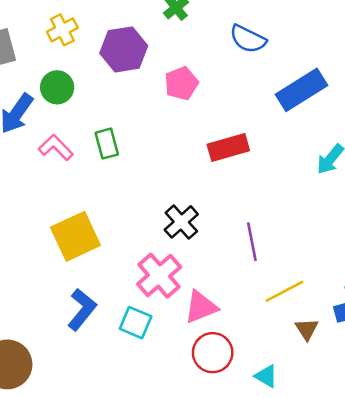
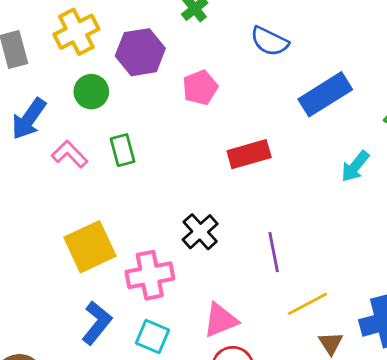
yellow cross: (62, 30) -> (76, 32), size x1.4
green circle: (57, 87) -> (91, 92), moved
pink cross: (159, 276) -> (150, 275), moved, turned 30

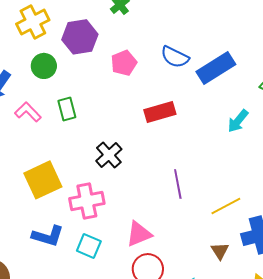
blue semicircle: (269, 41) -> (175, 57), moved
black cross: (200, 232) -> (109, 155), moved
yellow line: (308, 304) -> (226, 206), moved
blue L-shape: (97, 323) -> (48, 236), turned 68

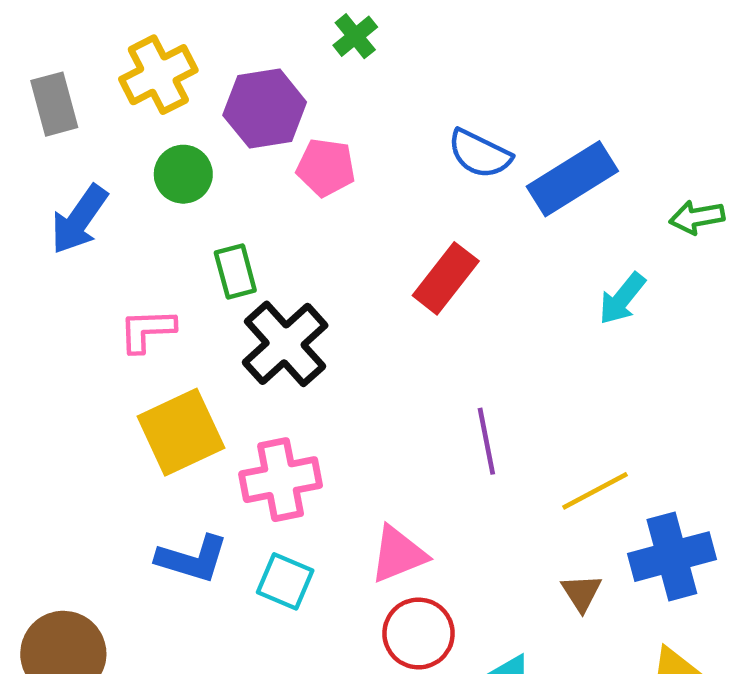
pink pentagon: (124, 63) -> (326, 167), moved, turned 30
pink L-shape: (28, 112) -> (147, 330), moved, turned -48
red rectangle: (160, 112) -> (446, 278), turned -36
black cross: (109, 155) -> (285, 344), moved, size x1.4

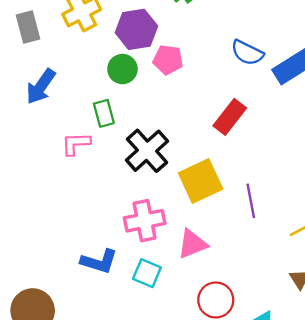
green circle: (183, 174) -> (122, 69), moved
green rectangle: (235, 271) -> (104, 113), moved
yellow square: (181, 432) -> (201, 181), moved
pink triangle: (398, 554) -> (192, 244), moved

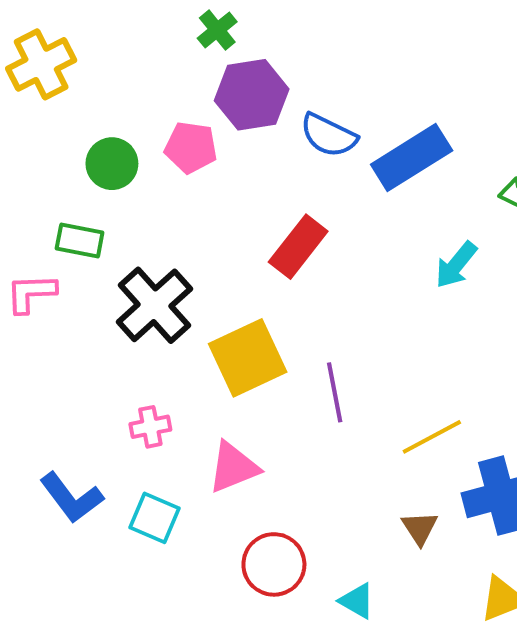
purple hexagon: (136, 29) -> (252, 95), moved
green rectangle: (104, 113) -> (80, 241), turned -64
pink cross: (145, 221) -> (150, 427), size x0.6
blue L-shape: (99, 261) -> (71, 498), turned 36

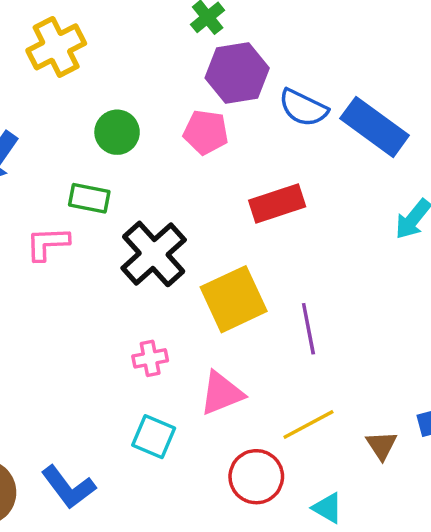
pink pentagon: (191, 147) -> (206, 132), moved
blue rectangle: (412, 158) -> (375, 127), turned 68
red rectangle: (298, 247) -> (277, 203), turned 34
yellow line: (432, 437) -> (308, 424), moved
blue L-shape: (71, 498) -> (68, 487), moved

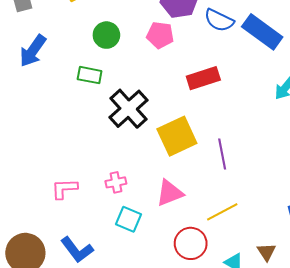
pink L-shape: (47, 244) -> (64, 189), moved
pink cross: (150, 358) -> (116, 182), moved
brown triangle: (382, 445) -> (266, 252), moved

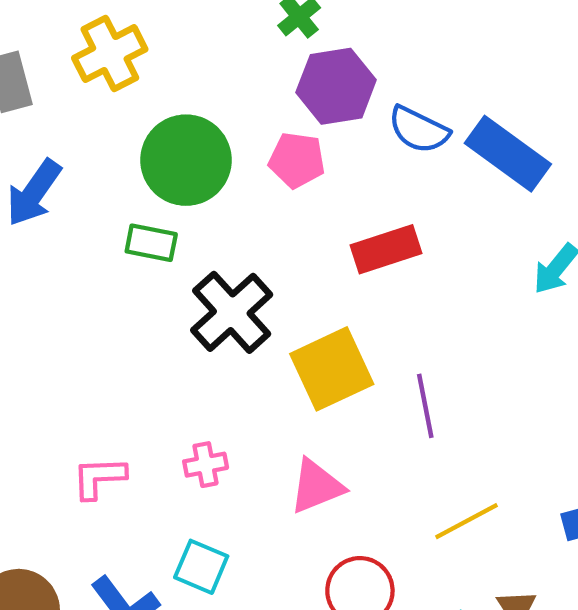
green circle: (106, 35) -> (186, 160), size x1.6
yellow line: (222, 212) -> (466, 521), moved
cyan square: (129, 219) -> (201, 567), moved

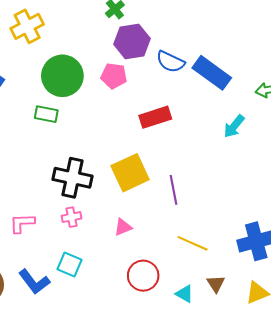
black cross: (232, 312) -> (72, 178), moved, turned -36
pink triangle: (316, 486) -> (123, 227), size x0.7
yellow line: (466, 521) -> (193, 243), turned 52

